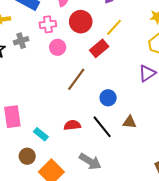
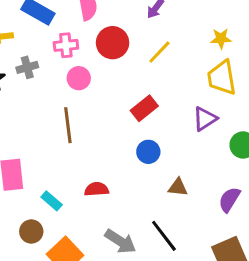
red rectangle: (99, 48) -> (144, 108), moved
brown line: (76, 79) -> (68, 125), moved, turned -45
black line: (102, 127) -> (164, 236), moved

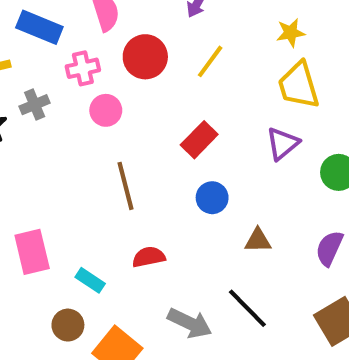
brown line: (68, 125) -> (126, 186), moved

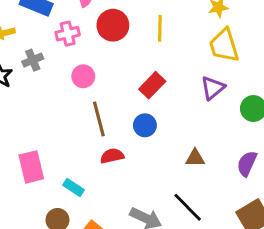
yellow line: (210, 61) -> (160, 28), turned -35
pink circle: (106, 110) -> (83, 76), moved
blue circle: (212, 198) -> (145, 125), moved
red semicircle: (149, 257) -> (112, 156), moved

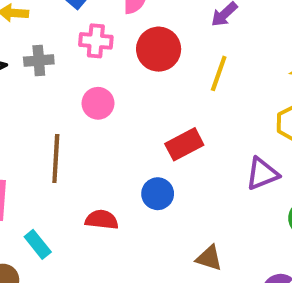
brown line: (99, 119) -> (56, 158), moved

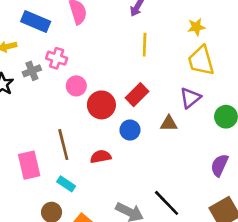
pink cross: (96, 41) -> (57, 58), moved, turned 30
red circle: (159, 49) -> (101, 105), moved
brown line: (56, 158) -> (63, 145), moved
brown triangle: (209, 258) -> (169, 123), moved

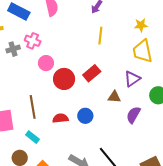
blue circle: (130, 130) -> (85, 116), moved
purple semicircle: (219, 165) -> (133, 115), moved

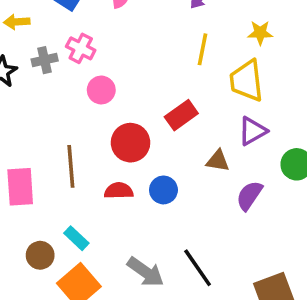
yellow star: (141, 25) -> (260, 33), moved
yellow trapezoid: (143, 51) -> (247, 81), moved
red circle: (64, 79) -> (130, 143), moved
cyan rectangle: (32, 137) -> (76, 238), moved

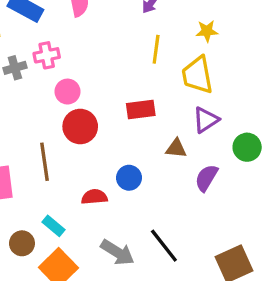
pink cross: (81, 48) -> (47, 55), turned -35
red rectangle: (181, 115) -> (141, 110), turned 32
red circle: (130, 143) -> (80, 126), moved
red semicircle: (119, 191) -> (94, 197), moved

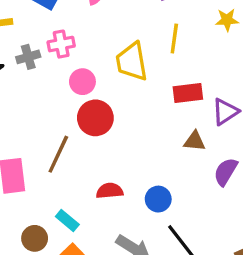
yellow trapezoid: (197, 75) -> (132, 62), moved
red rectangle: (141, 110) -> (188, 93), moved
brown line: (45, 162) -> (58, 154), turned 33
blue circle: (129, 178) -> (158, 199), moved

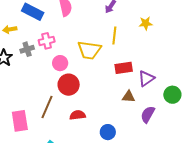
yellow trapezoid: (132, 62) -> (89, 50), turned -70
red semicircle: (110, 191) -> (78, 115), moved

